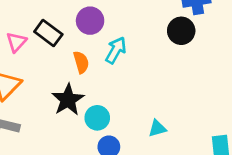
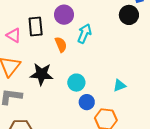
black rectangle: (48, 33) -> (36, 26), turned 54
pink triangle: (16, 42) -> (14, 35), turned -35
black star: (68, 100) -> (42, 74), moved, turned -30

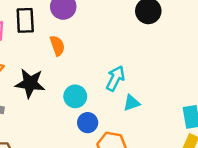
cyan arrow: (84, 34) -> (115, 78), moved

